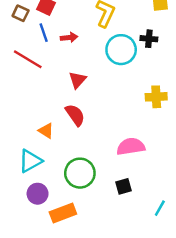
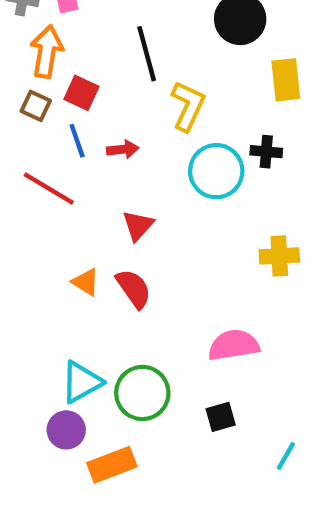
orange triangle: (46, 131) -> (86, 282), moved
cyan triangle: (30, 161) -> (81, 382), moved

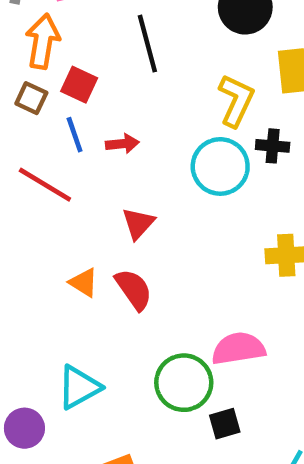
yellow L-shape: (188, 106) -> (236, 100), moved
green circle: (142, 393) -> (184, 383), moved
purple circle: (66, 430) -> (24, 428), moved

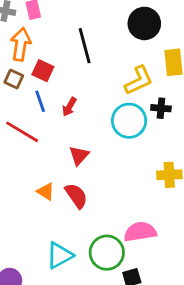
yellow L-shape: (236, 100) -> (139, 80), turned 40
red arrow: (122, 144) -> (69, 107), turned 126
cyan triangle: (79, 387) -> (60, 255), moved

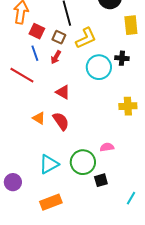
brown square: (14, 79) -> (59, 37), moved
yellow L-shape: (139, 80) -> (86, 38), moved
red triangle: (79, 155) -> (63, 92), turned -42
pink semicircle: (140, 232) -> (107, 147), size x0.6

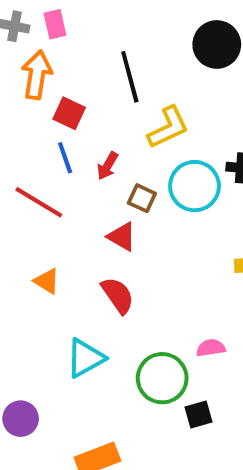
brown square: (59, 37) -> (142, 198), moved
orange triangle: (39, 118) -> (47, 281), moved
cyan triangle: (49, 164) -> (85, 358), moved

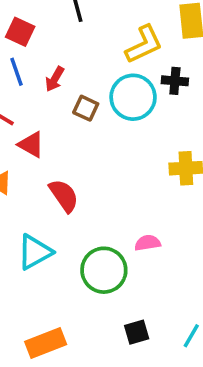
yellow L-shape: (168, 127) -> (144, 44), moved
red triangle: (122, 237) -> (31, 145), moved
black square: (199, 415) -> (137, 332), moved

